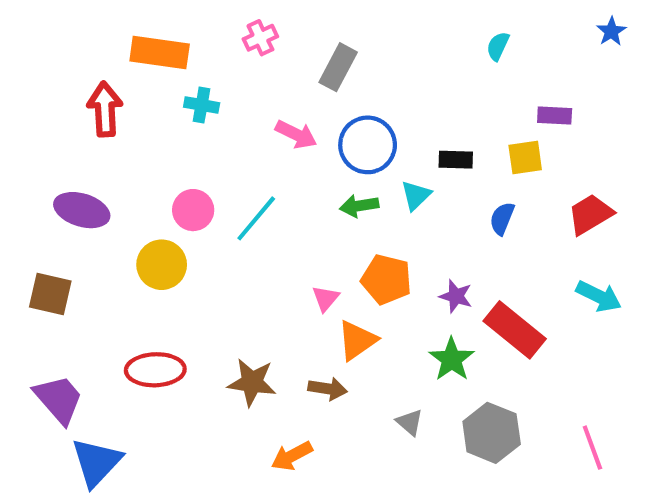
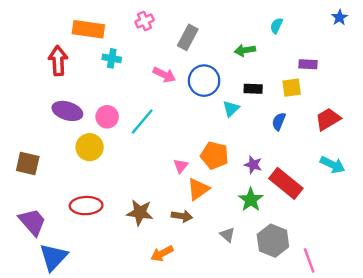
green arrow: (359, 206) -> (245, 50), moved
purple ellipse: (82, 210) -> (67, 111), moved
pink line: (592, 448) -> (309, 260), moved

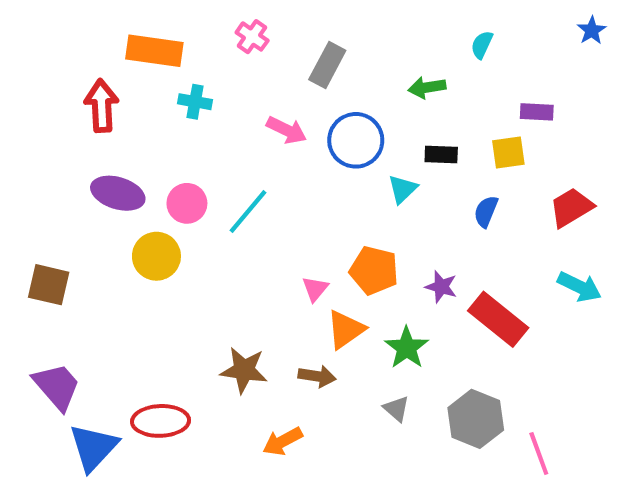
pink cross: (144, 21) -> (252, 37), turned -30
green star: (251, 200) -> (407, 348), moved
red ellipse: (86, 206) -> (161, 421), moved

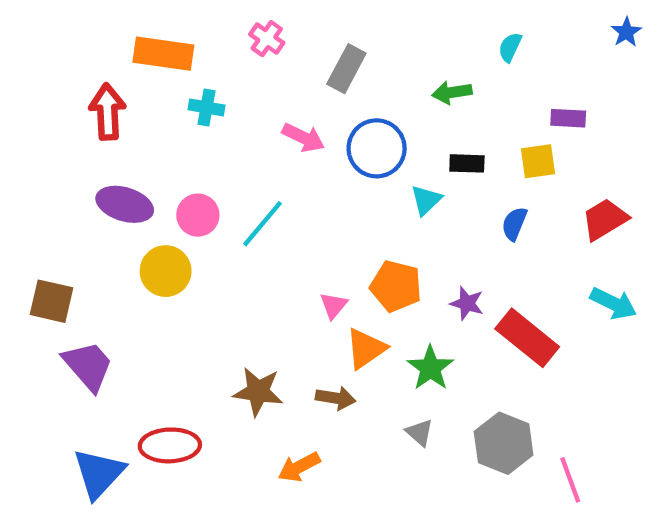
purple trapezoid: (57, 386) -> (88, 366), moved

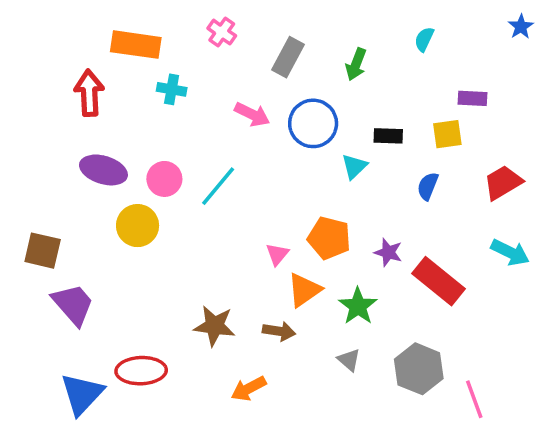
green arrow: (452, 92) -> (356, 64), moved, turned -60

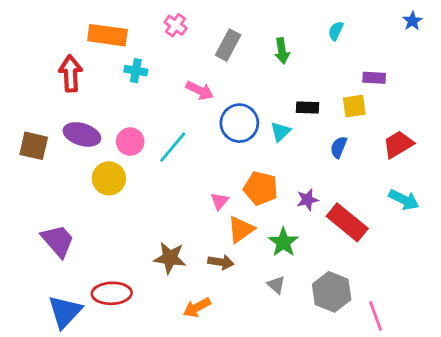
green arrow: (356, 64) -> (282, 51), turned -30
blue circle: (313, 123) -> (239, 123), moved
brown square: (43, 251) -> (34, 146), moved
purple star: (388, 252) -> (307, 200), turned -30

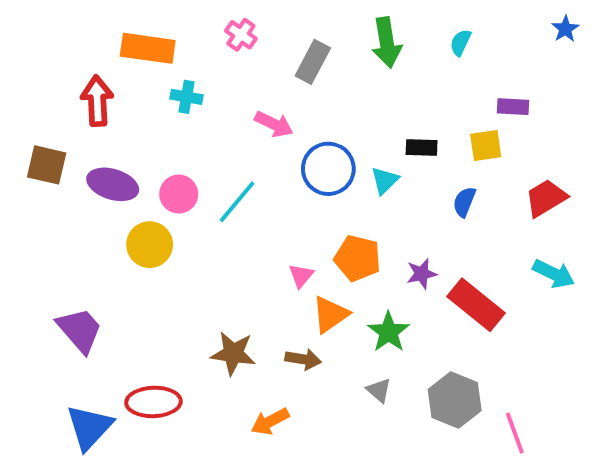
green arrow: (282, 51) -> (387, 43), moved, size x1.4
brown square: (34, 146) -> (47, 165), moved

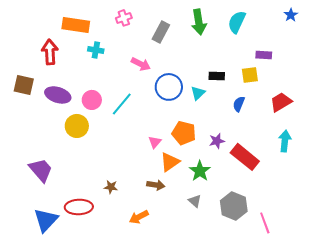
pink cross: (241, 35) -> (124, 18), turned 35
cyan semicircle: (460, 43) -> (237, 22), size x1.6
cyan arrow: (554, 274) -> (285, 141), turned -110
brown star: (233, 353) -> (111, 187), moved, size x0.6

